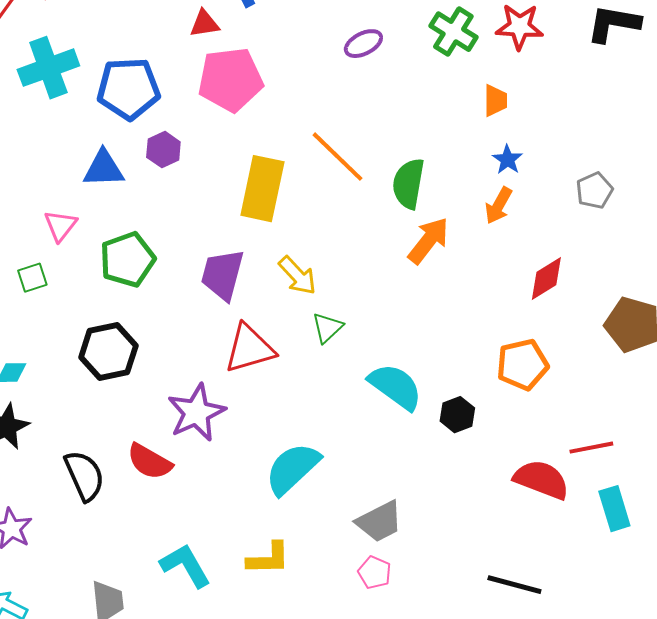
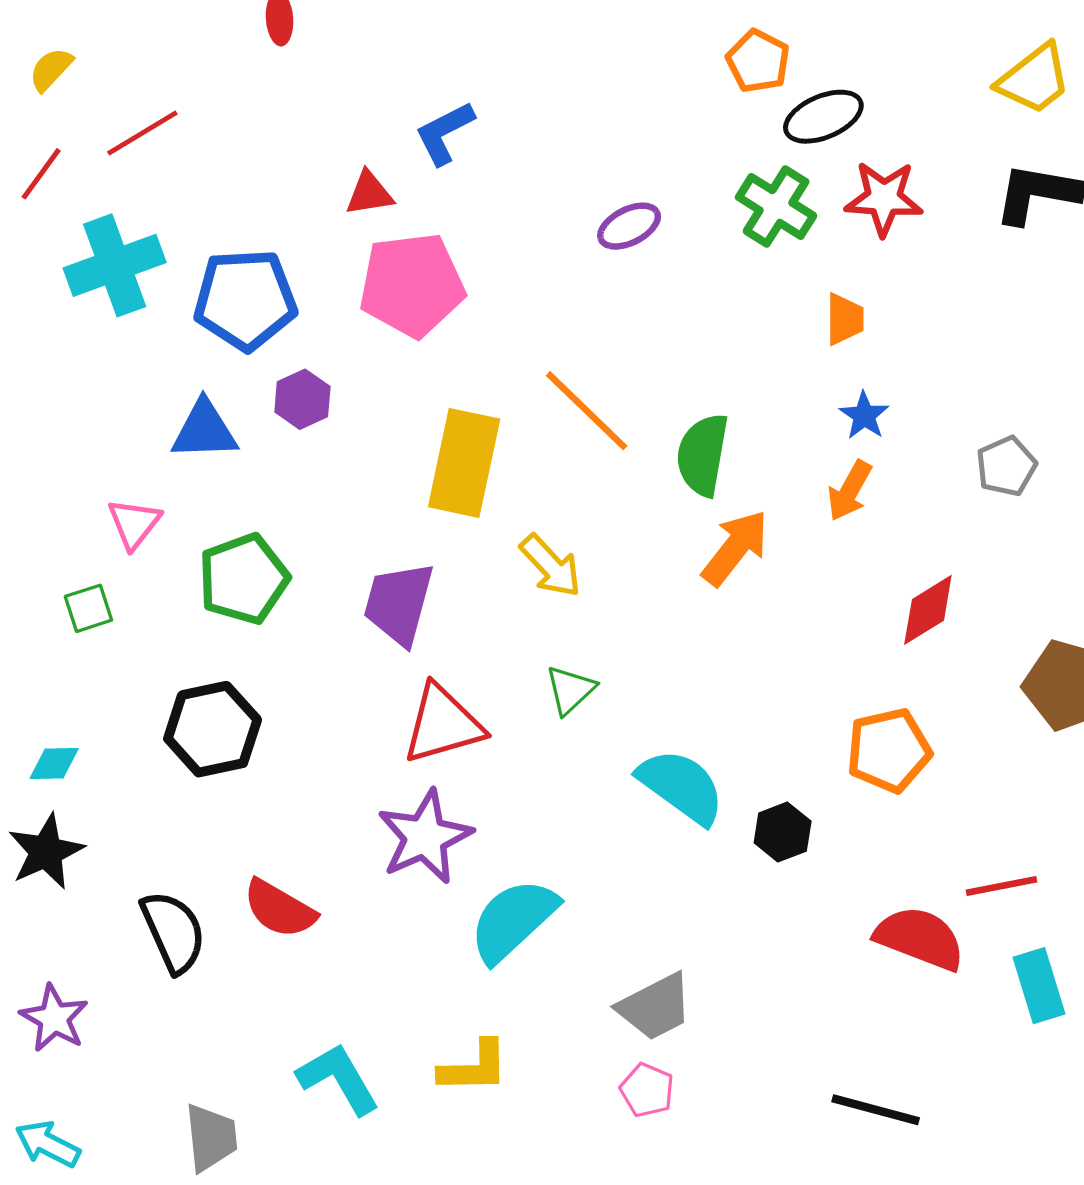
yellow arrow: (297, 276) -> (551, 566), moved
purple star: (196, 413) -> (425, 837), moved

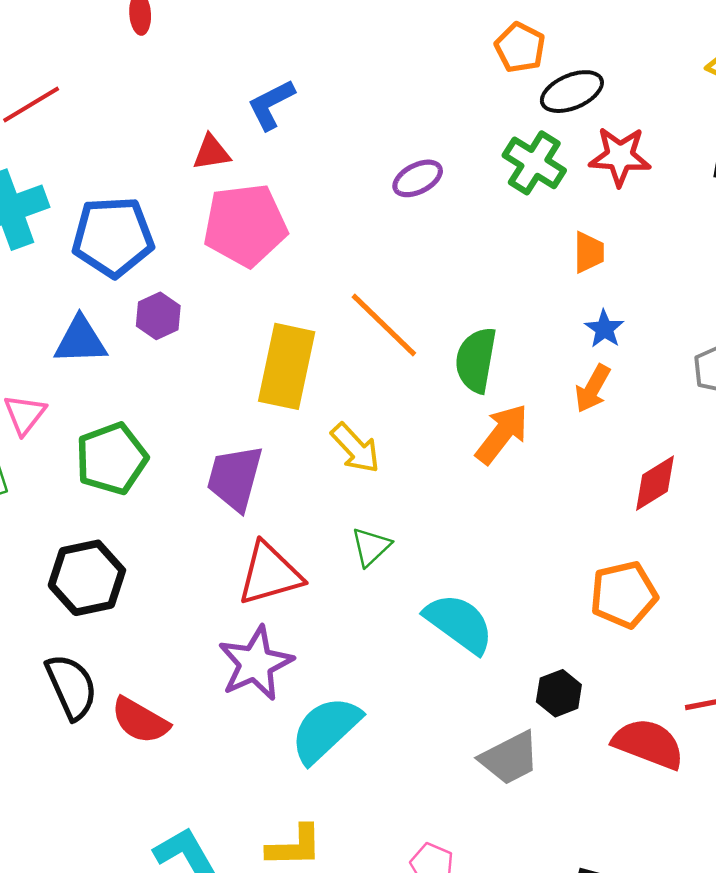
black hexagon: (783, 832) -> (559, 693), moved
black semicircle: (173, 932) -> (71, 687), moved
gray trapezoid: (655, 1007) -> (510, 758), moved

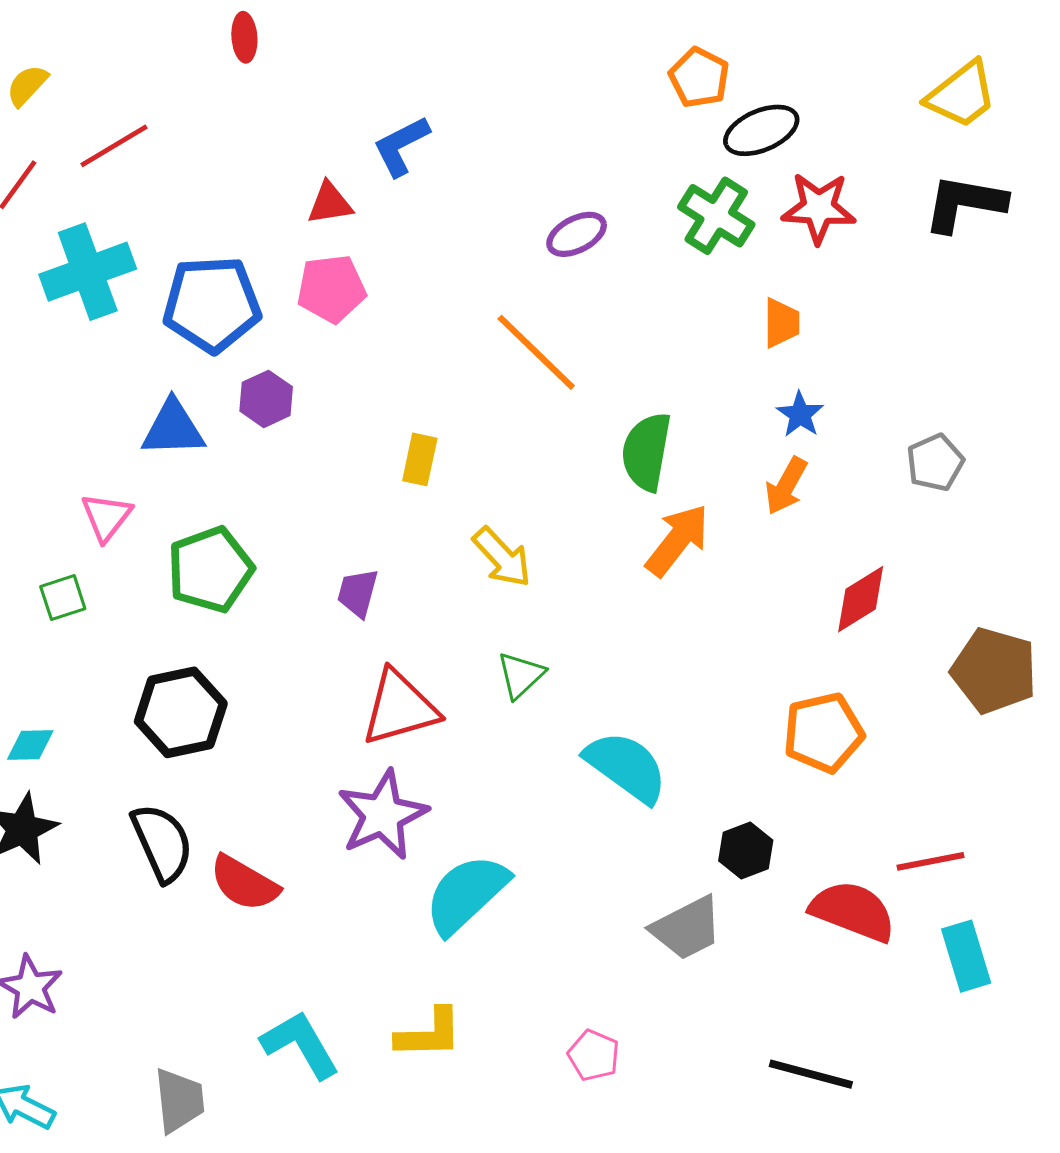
pink pentagon: (245, 225) -> (331, 289), moved, size x0.7
orange line: (384, 325) -> (536, 352), moved
yellow rectangle: (287, 366) -> (420, 459), size x0.5
purple trapezoid: (235, 478) -> (358, 593), size x0.6

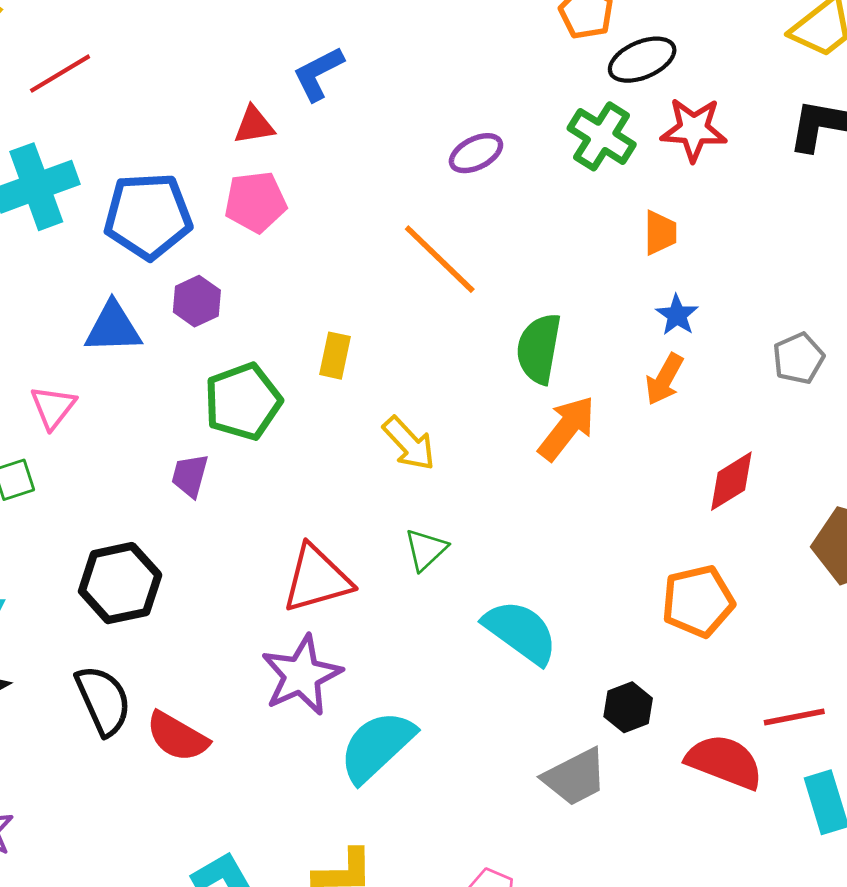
green pentagon: (210, 570) -> (243, 402), moved
purple trapezoid: (358, 593) -> (190, 476), moved

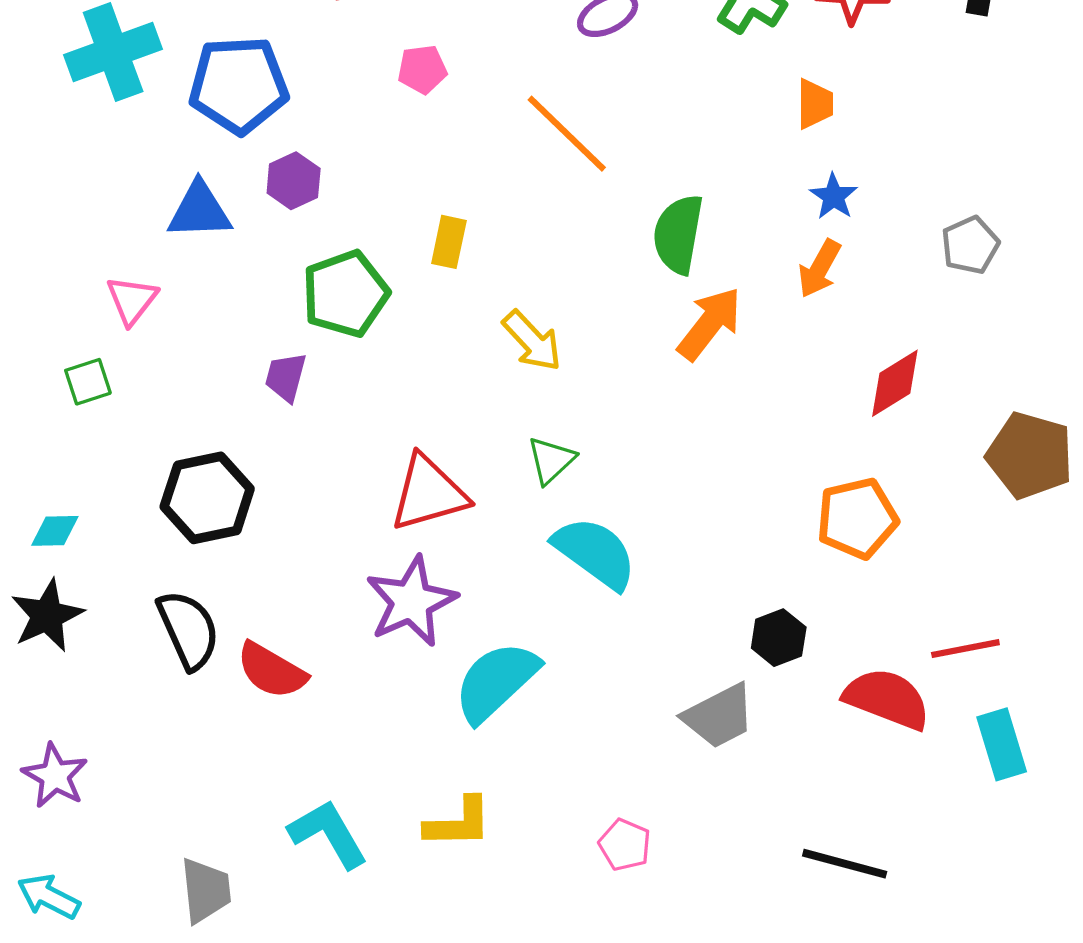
pink pentagon: (255, 202) -> (422, 69), moved, size x0.7
cyan semicircle: (521, 632) -> (595, 553), moved

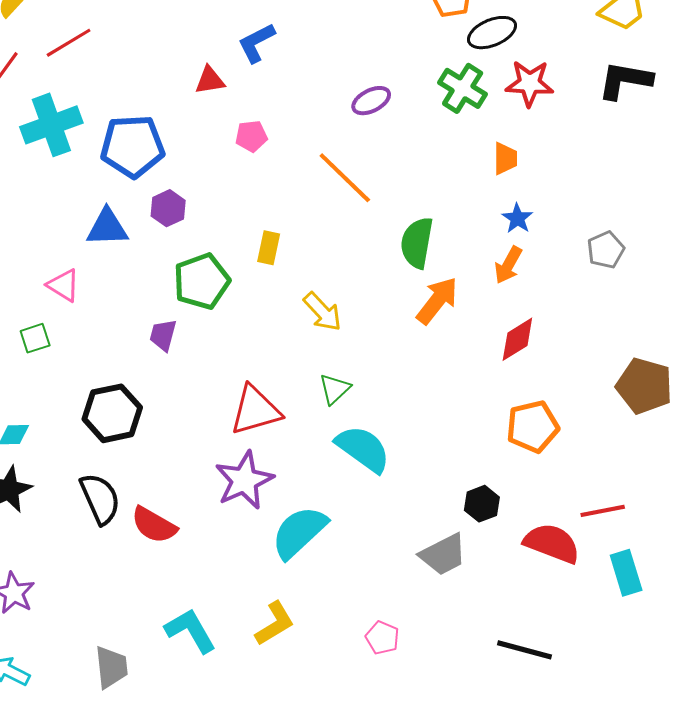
pink triangle: (132, 300) -> (64, 285), turned -36
red diamond: (895, 383) -> (517, 339), moved
yellow L-shape: (458, 823) -> (275, 624), turned -30

